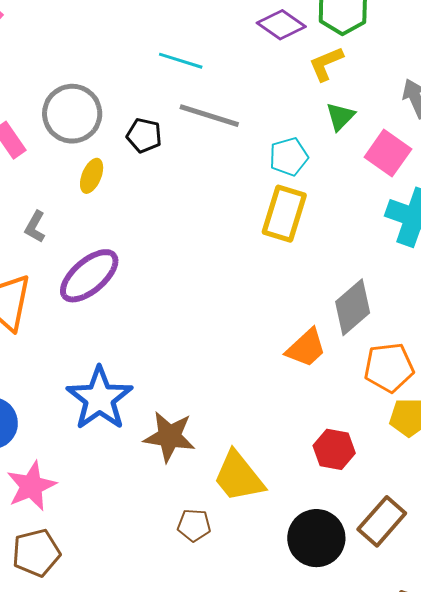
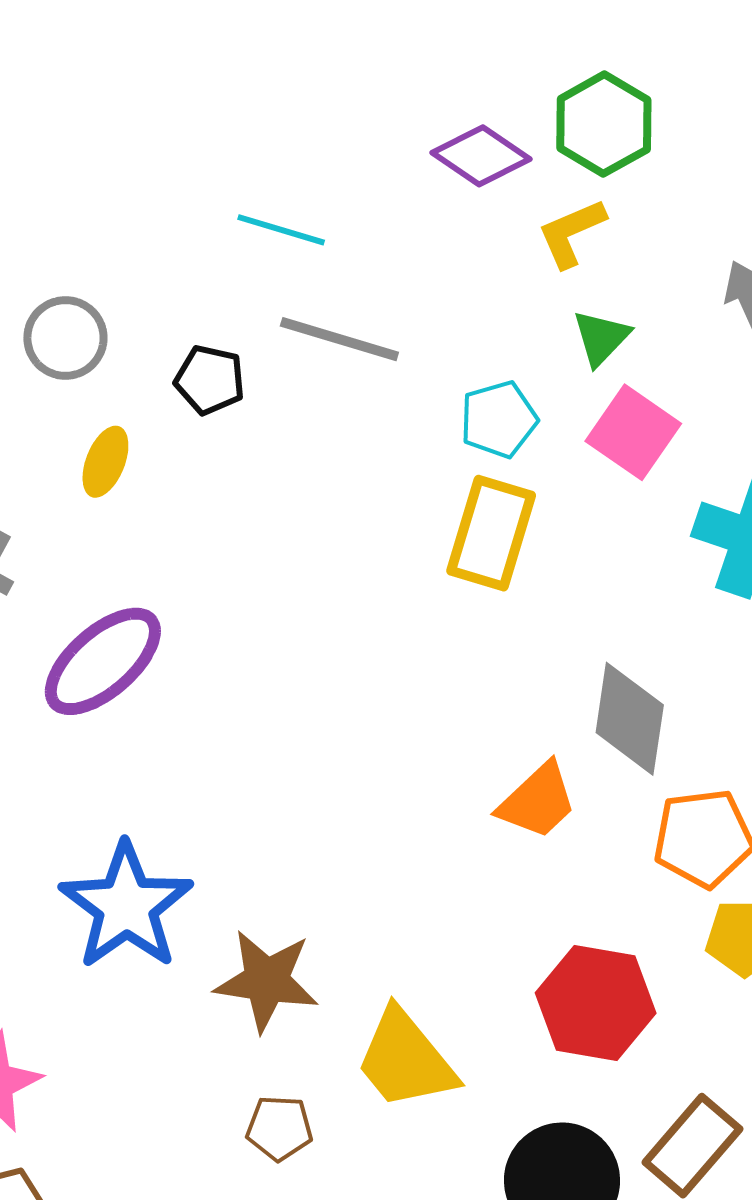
gray circle: (72, 114) -> (65, 338), size x0.7
pink square: (388, 153) -> (633, 432), moved
gray diamond: (353, 307) -> (630, 719), turned -40
red hexagon: (334, 449) -> (596, 1003), size x1.4
brown pentagon: (194, 525) -> (279, 1128), moved

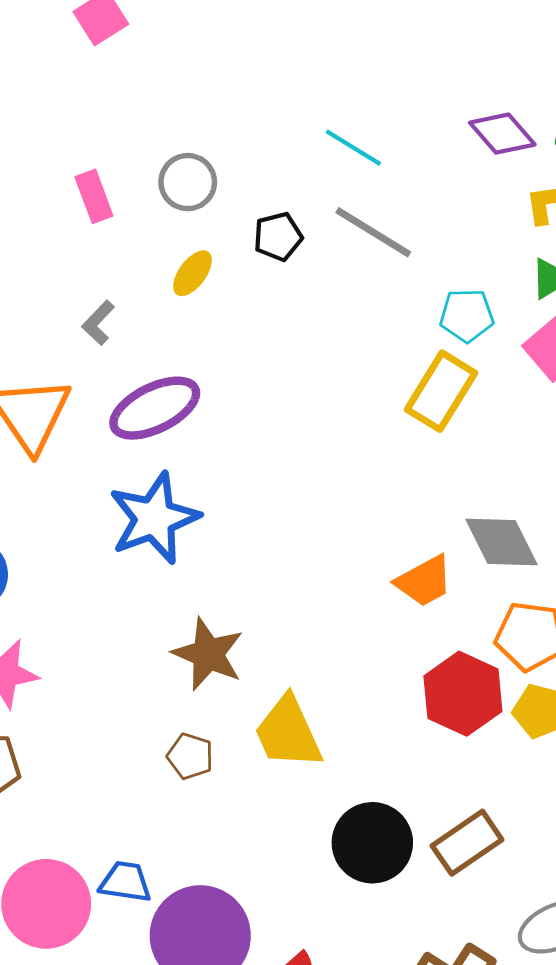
black pentagon: (210, 380) -> (278, 237), turned 30
gray diamond: (630, 719) -> (502, 542), turned -50
blue star: (126, 906) -> (154, 518), moved
red hexagon: (596, 1003) -> (463, 694), moved

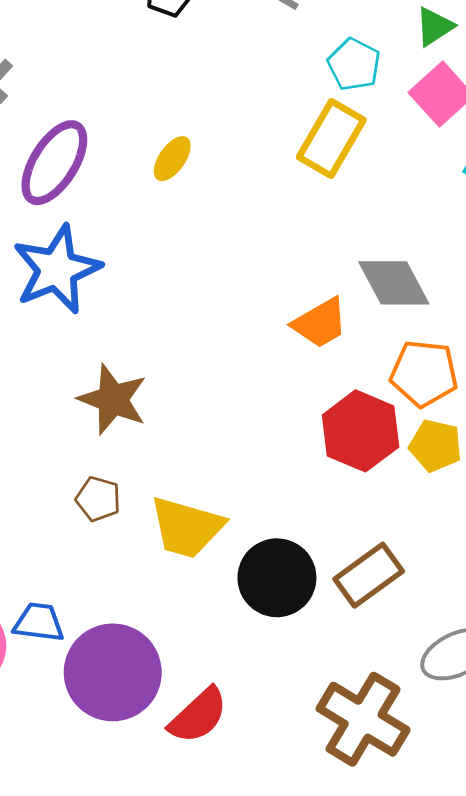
yellow ellipse: (193, 273) -> (172, 159), moved
cyan pentagon: (467, 315) -> (354, 64), turned 30
purple ellipse: (155, 408) -> (54, 163), turned -30
yellow trapezoid: (288, 733) -> (187, 527), moved, turned -48

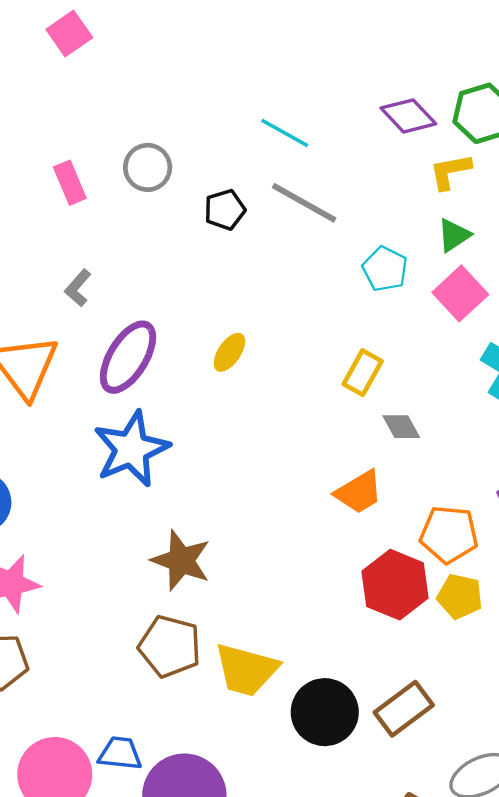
yellow rectangle: (331, 138) -> (363, 373), moved, size x0.7
gray diamond: (394, 283) -> (401, 427), moved, size x0.6
brown pentagon: (98, 499) -> (170, 646), size x1.6

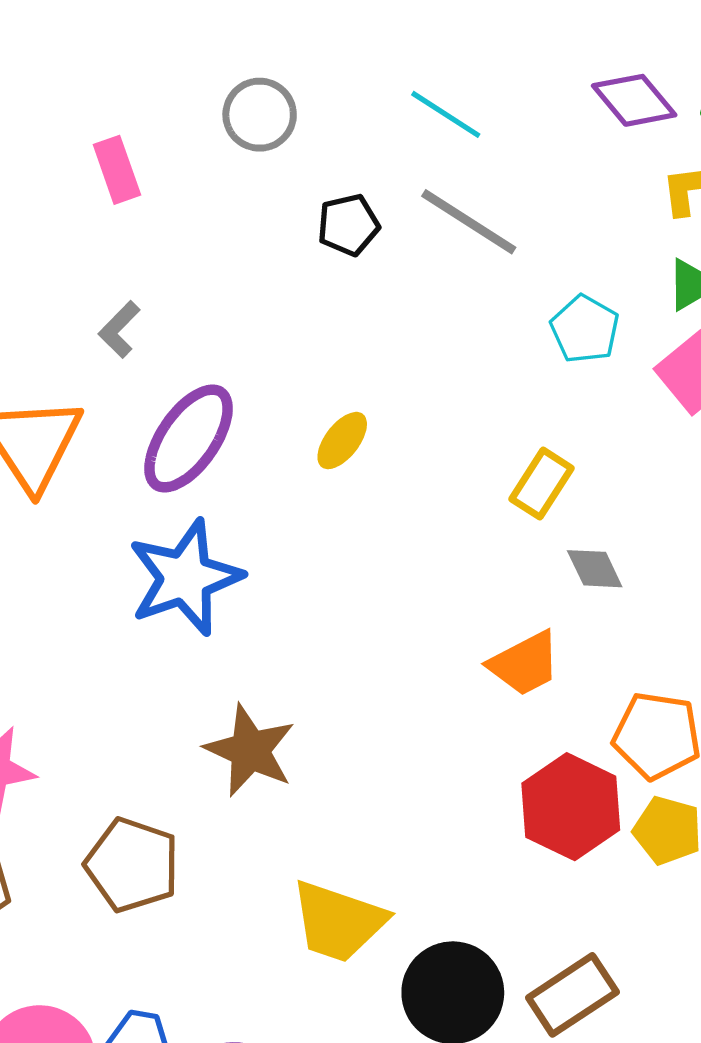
gray circle: (148, 167) -> (260, 115), moved
brown pentagon: (170, 646) -> (132, 865), moved

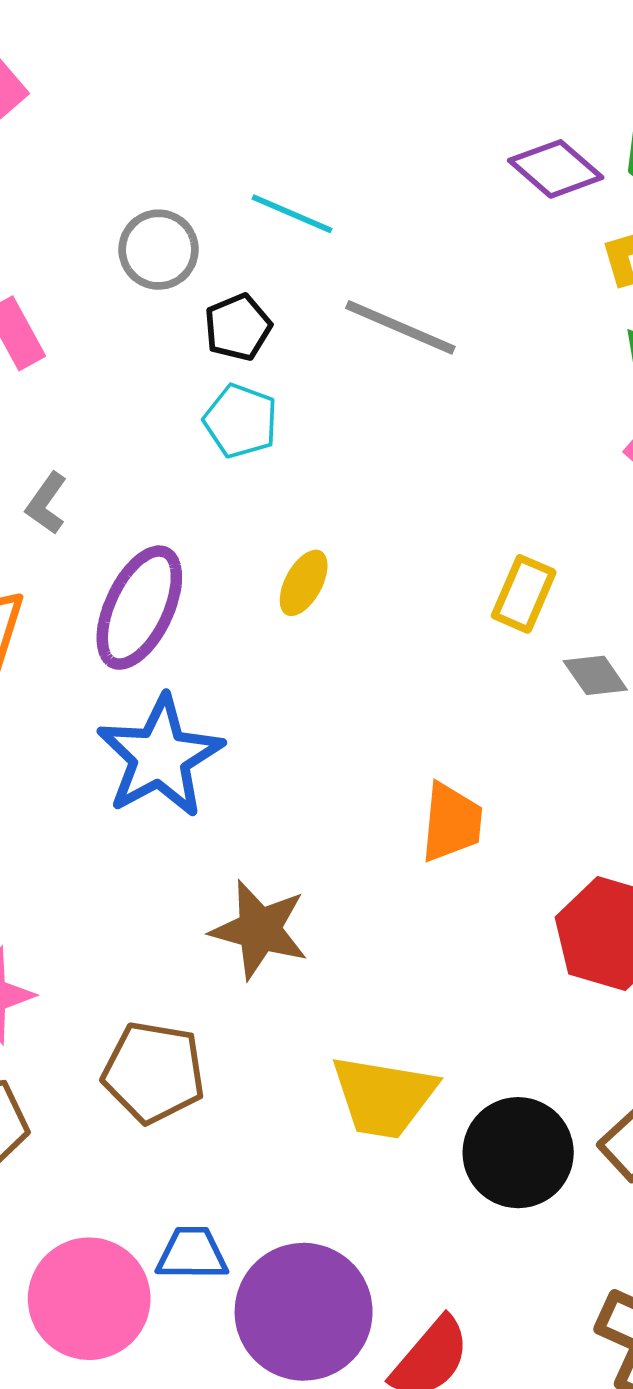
cyan line: (446, 114) -> (292, 214), moved
black pentagon: (348, 225) -> (238, 327), moved
cyan pentagon: (585, 329) -> (241, 421), moved
orange trapezoid: (525, 664) -> (451, 822), moved, turned -48

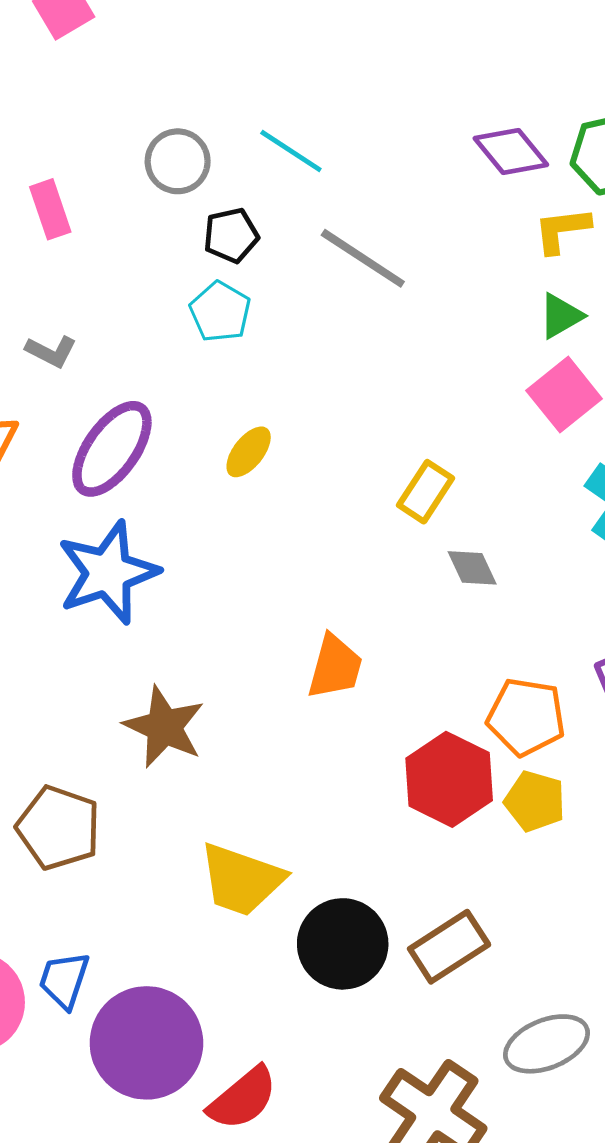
gray L-shape: (46, 503) -> (51, 351), turned -108
blue trapezoid: (192, 1254) -> (64, 980), turned -82

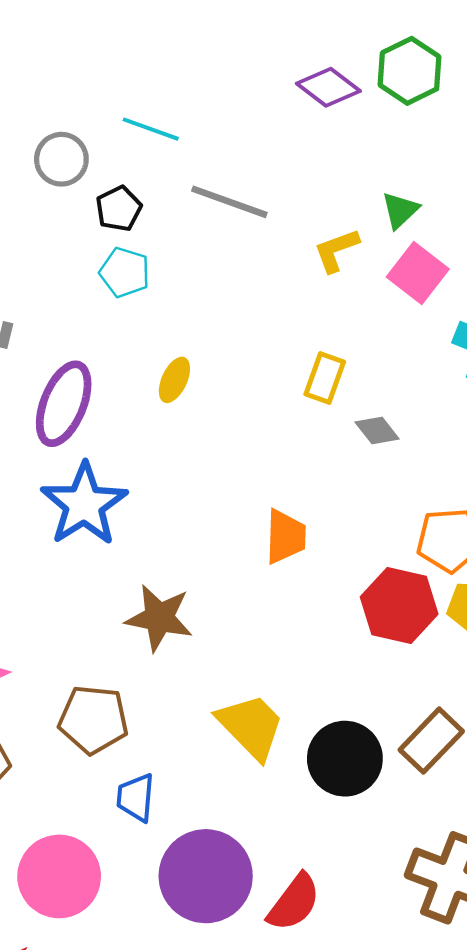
yellow L-shape: (562, 230) -> (336, 250), moved
yellow trapezoid: (241, 880) -> (251, 726), turned -140
blue trapezoid: (64, 980) -> (136, 798), moved

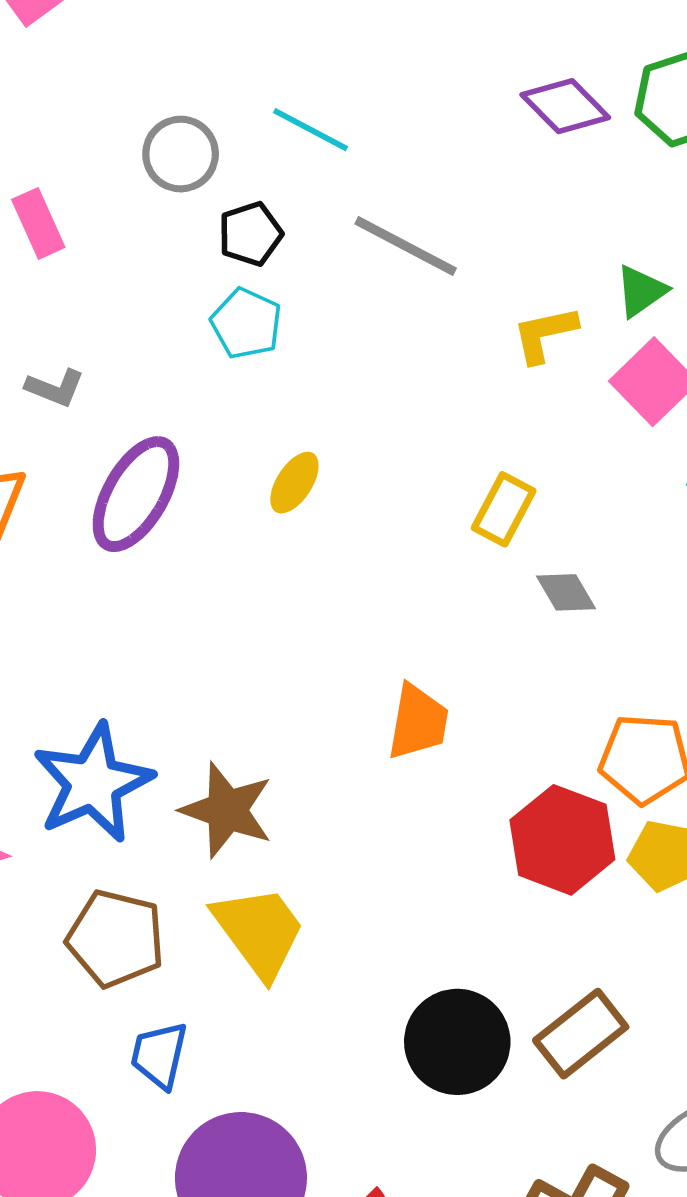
blue star: (84, 504) -> (93, 783), moved
yellow trapezoid: (251, 726) -> (259, 932), moved

